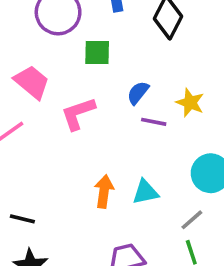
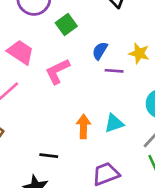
green square: (97, 52) -> (66, 25), turned -30
black line: (22, 219) -> (49, 156), moved

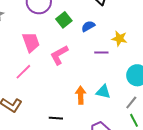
blue semicircle: (100, 51) -> (88, 26), moved, turned 32
pink trapezoid: (21, 52) -> (31, 42), turned 40
cyan triangle: (114, 123) -> (103, 92), turned 35

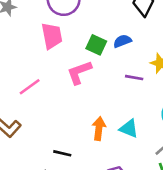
green square: (64, 20) -> (96, 45), moved, turned -35
pink trapezoid: (31, 42) -> (52, 36), moved

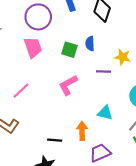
blue semicircle: (122, 41) -> (90, 44), turned -64
pink L-shape: (79, 72) -> (68, 85), moved
orange arrow: (99, 129) -> (82, 131), moved

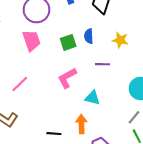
green square: (69, 50) -> (68, 42), turned -35
yellow star: (123, 57) -> (120, 40), moved
cyan triangle: (105, 113) -> (93, 98), moved

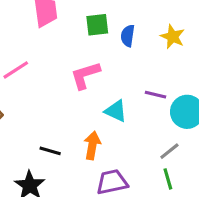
blue semicircle: (89, 36) -> (128, 36), moved
purple line: (102, 64) -> (155, 95), moved

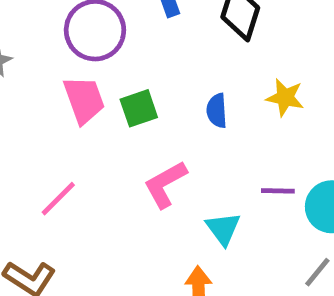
green square: (97, 25) -> (139, 108), moved
cyan triangle: (116, 111) -> (223, 229), turned 40

